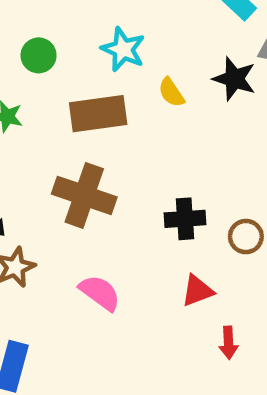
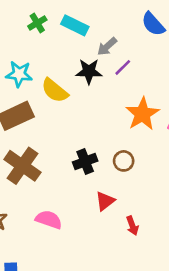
yellow semicircle: (171, 92) -> (55, 91), size x1.5
brown cross: (84, 195) -> (22, 166), turned 33

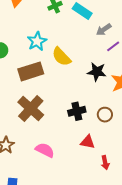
black star: (89, 71) -> (97, 72), moved
cyan star: (19, 74) -> (37, 41), turned 30
red triangle: (105, 201) -> (88, 142), turned 42

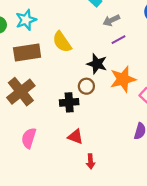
cyan star: (37, 41) -> (26, 20), moved
brown circle: (105, 115) -> (86, 86), moved
pink semicircle: (45, 150) -> (29, 138), turned -108

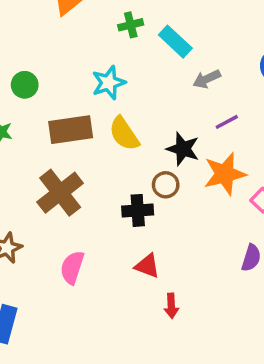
cyan star: (26, 20) -> (109, 83), moved
purple line: (118, 40) -> (227, 122), moved
yellow semicircle: (62, 42) -> (124, 134), moved

